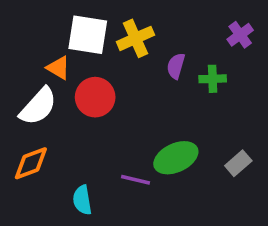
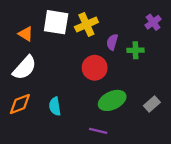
orange triangle: (58, 68) -> (26, 34), moved
red circle: (95, 97) -> (95, 68), moved
purple line: (135, 180) -> (98, 131), moved
cyan semicircle: (82, 200) -> (55, 106), moved

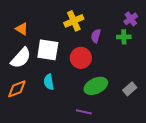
white square: (56, 22) -> (48, 50), moved
green cross: (136, 50) -> (124, 37), moved
cyan semicircle: (55, 106) -> (49, 82), moved

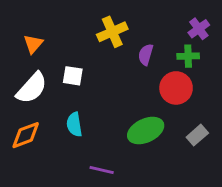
orange triangle: (22, 29) -> (33, 44), turned 40
white square: (48, 50) -> (73, 76), size x0.6
red circle: (81, 58) -> (176, 88), moved
purple line: (84, 112) -> (102, 170), moved

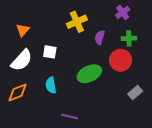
purple cross: (199, 29) -> (123, 12), moved
green ellipse: (146, 131) -> (89, 74), moved

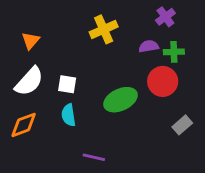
purple semicircle: (100, 37) -> (149, 46), moved, turned 64
white square: (50, 52) -> (67, 84), moved

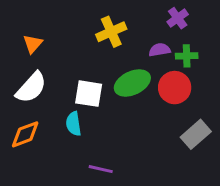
white square: (67, 84) -> (89, 94), moved, size x1.4
green ellipse: (120, 100) -> (132, 83), moved
gray rectangle: (182, 125) -> (196, 134), size x1.4

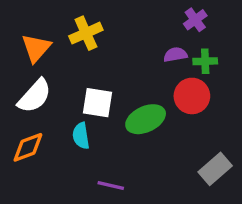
yellow cross: (111, 32) -> (86, 33), moved
orange triangle: (33, 44) -> (36, 48), size x1.4
green ellipse: (132, 83) -> (146, 119), moved
gray rectangle: (196, 134) -> (215, 169), moved

